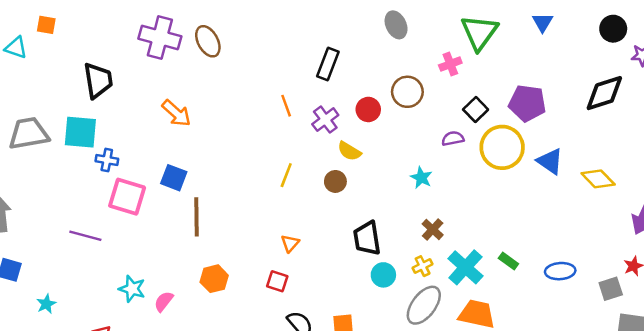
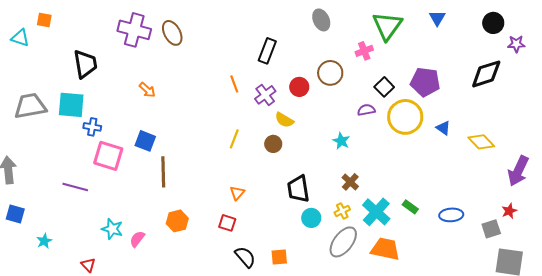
orange arrow: (176, 113) -> (147, 90), size x0.7
blue triangle: (550, 161) -> (443, 128), size x0.7

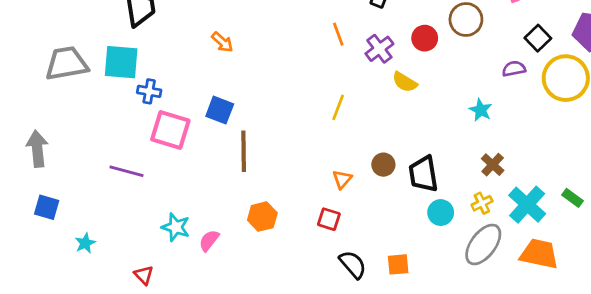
brown circle: (273, 144) -> (383, 165), moved

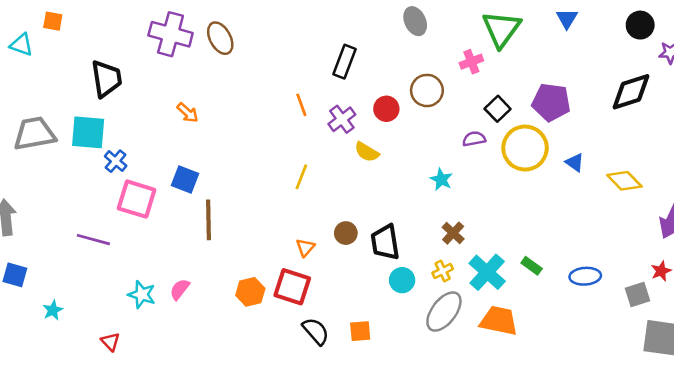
blue cross: (149, 91) -> (116, 161), turned 30
orange hexagon: (262, 217) -> (250, 292), moved
red square: (329, 219) -> (292, 287), size x1.6
pink semicircle: (209, 240) -> (180, 289), moved

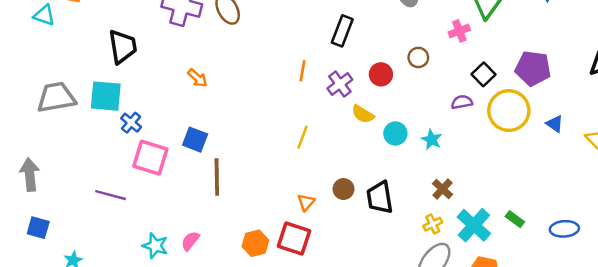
brown circle: (427, 90) -> (418, 57), size x0.7
orange line: (301, 105) -> (302, 71), turned 30
cyan circle: (402, 280) -> (395, 134), moved

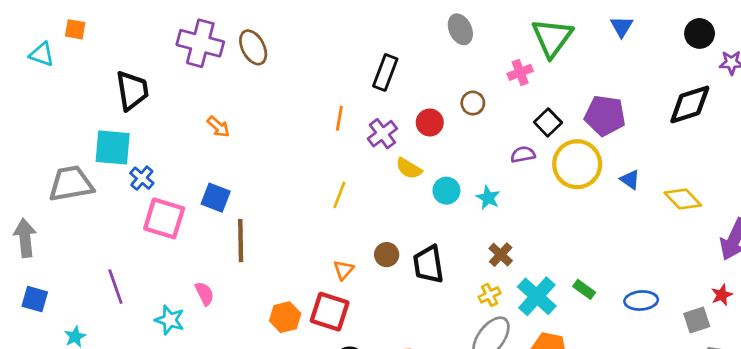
gray trapezoid: (56, 97) -> (71, 184), moved
purple line: (111, 195) -> (115, 287), moved, turned 56
pink semicircle: (190, 241) -> (204, 294), moved, turned 115

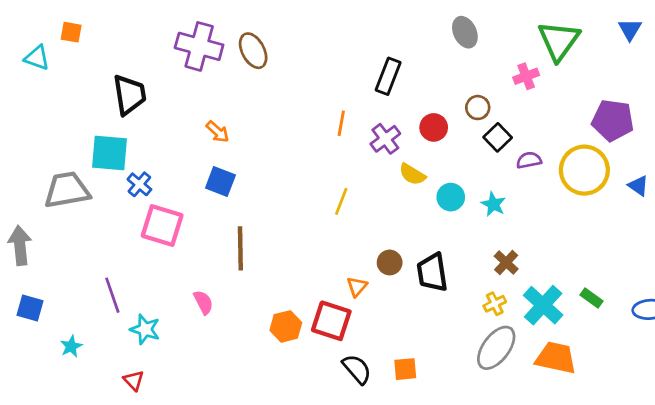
black square: (548, 122) -> (498, 137), moved
blue square: (216, 198) -> (220, 181), moved
orange triangle: (344, 270) -> (357, 287), moved
cyan star: (170, 320) -> (145, 329), moved

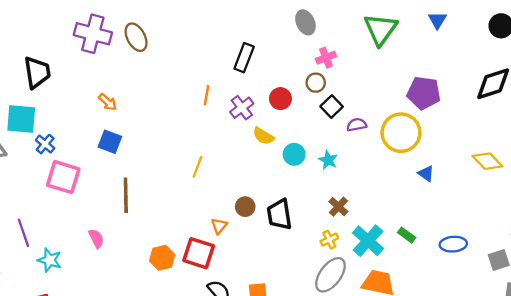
pink cross: (526, 76) -> (326, 58), moved
blue triangle: (638, 186) -> (426, 174), moved
yellow line: (341, 201) -> (197, 167), moved

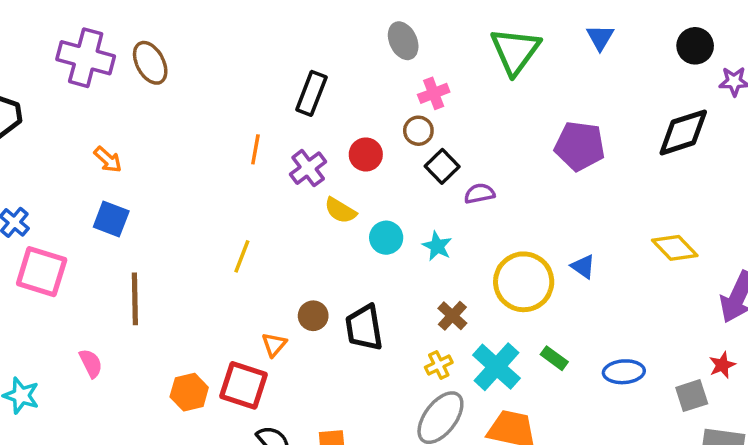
yellow circle: (401, 133) -> (524, 282), moved

